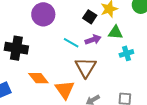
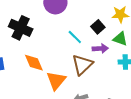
black square: (90, 17) -> (98, 27), moved
purple arrow: (93, 40) -> (100, 49), moved

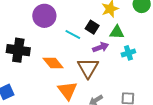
cyan line: (75, 37) -> (73, 35), moved
orange diamond: (34, 63) -> (53, 63), moved

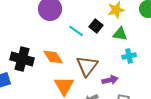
purple arrow: (101, 47) -> (110, 80), moved
black cross: (18, 50) -> (22, 59), moved

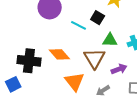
green triangle: (120, 34) -> (110, 40), moved

